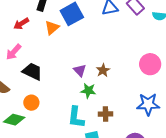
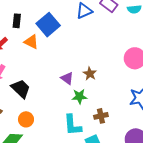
orange triangle: (52, 28) -> (31, 42), turned -42
black trapezoid: (32, 71) -> (21, 89), turned 30

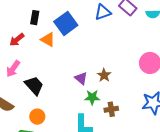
brown cross: (101, 116) -> (111, 109), moved

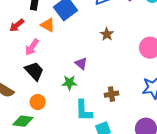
pink arrow: (13, 69) -> (32, 47), moved
brown star: (104, 75) -> (107, 34), moved
green star: (92, 97) -> (69, 83), moved

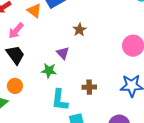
brown star: (107, 34) -> (79, 30), moved

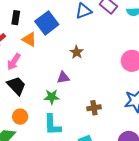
purple triangle: (63, 53) -> (63, 78), turned -48
cyan L-shape: (60, 100) -> (52, 125), moved

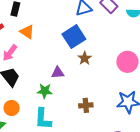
blue square: (47, 23) -> (74, 37), moved
brown star: (77, 52) -> (85, 58), moved

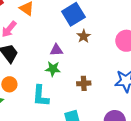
green star: (45, 91) -> (53, 69), moved

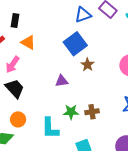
green star: (53, 69) -> (71, 112), moved

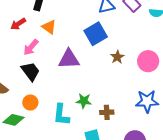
brown star: (87, 65) -> (117, 57), moved
purple triangle: (62, 81) -> (69, 59), moved, size x1.6
brown cross: (92, 112) -> (107, 112), moved

